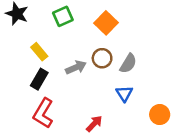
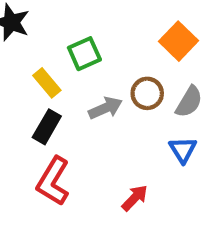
green square: (63, 16) -> (84, 54), moved
orange square: (106, 23) -> (179, 41), moved

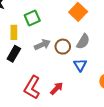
yellow rectangle: (47, 83) -> (14, 32), turned 40
brown circle: (147, 93) -> (63, 47), moved
red L-shape: (53, 181) -> (32, 87), moved

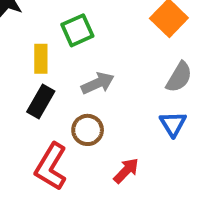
brown circle: (63, 47) -> (88, 130), moved
red L-shape: (32, 87) -> (51, 167), moved

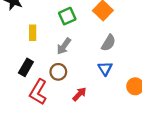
green square: (77, 30) -> (67, 16), moved
gray arrow: (98, 83) -> (64, 46), turned 150
black rectangle: (41, 101) -> (26, 67), moved

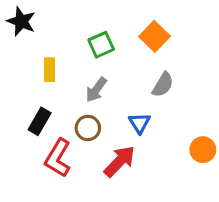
blue triangle: (105, 68) -> (139, 123), moved
red arrow: (79, 94) -> (119, 161), size x1.5

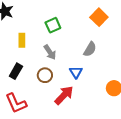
orange square: (154, 36) -> (99, 17), moved
gray arrow: (96, 90) -> (50, 52), turned -70
red L-shape: (58, 158) -> (16, 103), moved, turned -55

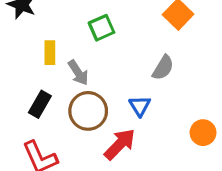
gray arrow: (50, 52) -> (78, 73), moved
brown circle: (45, 75) -> (88, 111), size x1.5

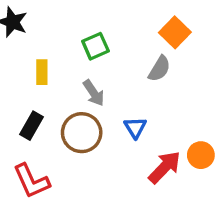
gray semicircle: (163, 68) -> (159, 69), moved
gray arrow: (78, 73) -> (94, 93), moved
red arrow: (120, 144) -> (165, 167), moved

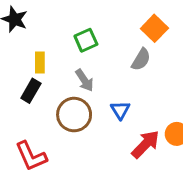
black rectangle: (31, 126) -> (31, 91), moved

